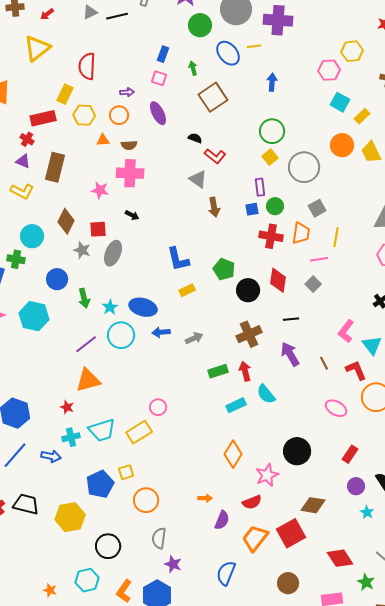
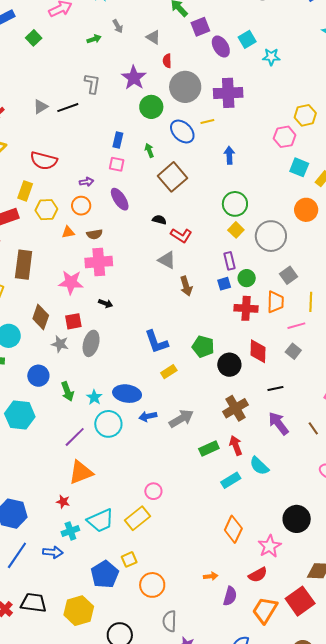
red semicircle: (87, 66) -> (44, 161), turned -72
pink star: (100, 190) -> (71, 282), size x1.4
gray arrow: (194, 338) -> (181, 419), size x1.4

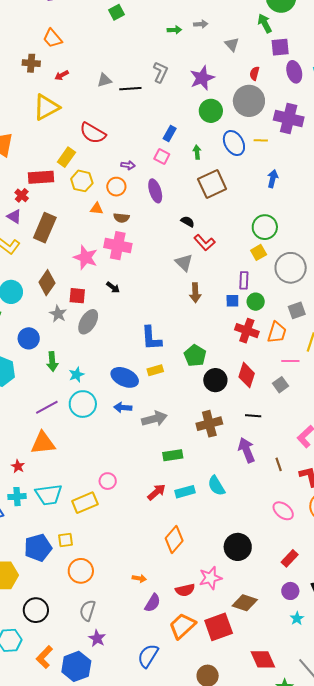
gray arrow: (118, 26) -> (201, 24), turned -80
red semicircle: (167, 61) -> (254, 73), moved
blue ellipse: (127, 394) -> (125, 377), moved
red arrow: (236, 445) -> (157, 492), moved, turned 54
pink star: (270, 546) -> (210, 578), moved

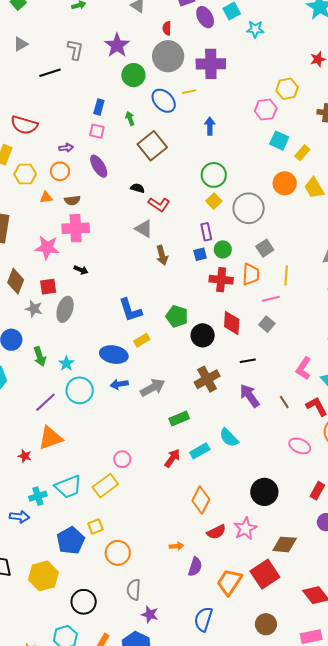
gray triangle: (104, 80) -> (21, 44), moved
red star: (18, 466) -> (25, 456), moved
red semicircle: (185, 590) -> (216, 532), moved

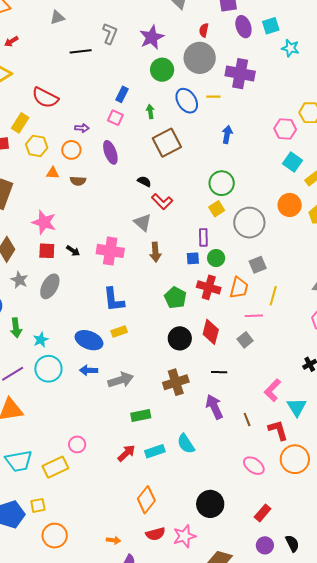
pink cross: (76, 228) -> (110, 251), moved
red square: (48, 287) -> (47, 251), moved
green pentagon: (177, 316) -> (175, 298), moved

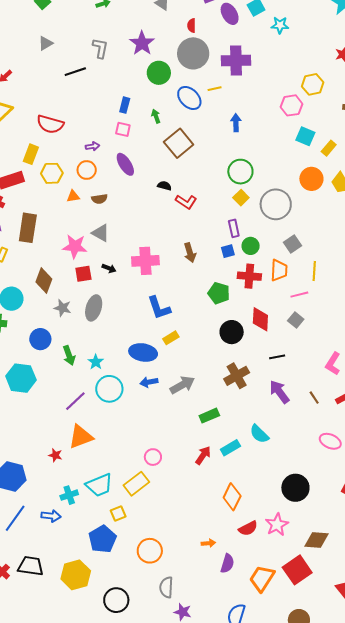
gray triangle: (143, 222) -> (101, 233), moved
yellow square: (38, 505) -> (118, 514), moved

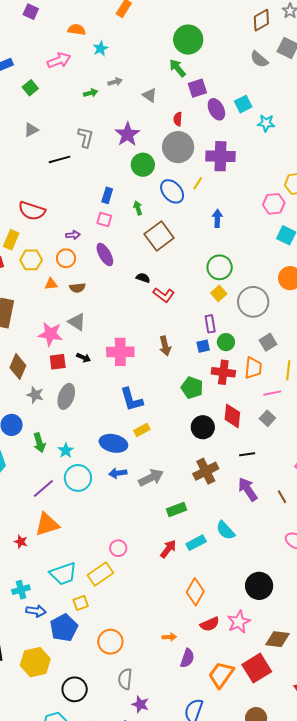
yellow line: (215, 89) -> (198, 183), turned -48
cyan cross: (69, 495) -> (21, 590), moved
blue arrow: (51, 516) -> (36, 611), moved

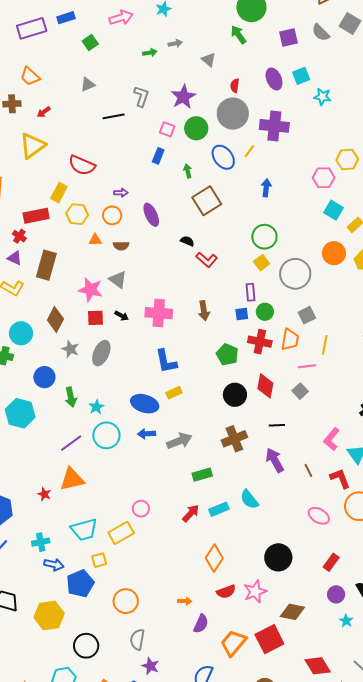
purple square: (197, 88) -> (288, 37), moved
pink square: (104, 220) -> (167, 129), moved

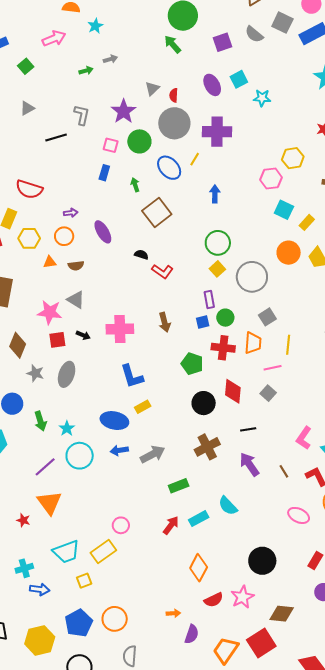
gray triangle: (209, 60) -> (152, 89), moved, turned 42
orange triangle: (72, 479) -> (49, 503), turned -48
blue pentagon: (80, 583) -> (79, 623), moved

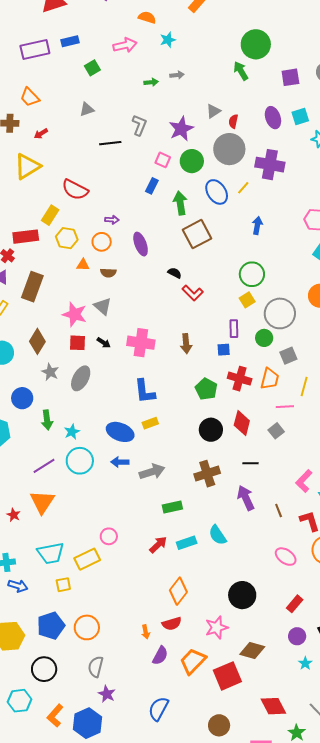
green arrow: (135, 185) -> (180, 203), size x1.6
green circle: (225, 318) -> (264, 338), moved
red semicircle: (214, 600) -> (172, 624), moved
orange arrow: (173, 613) -> (146, 632), turned 72
orange trapezoid: (226, 650) -> (193, 661), moved

